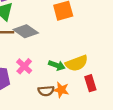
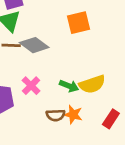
red rectangle: (90, 83) -> (111, 119), moved, turned 49

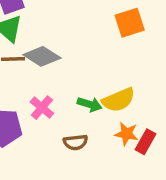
orange square: (79, 23) -> (130, 23), moved
orange star: (73, 115) -> (126, 134), moved

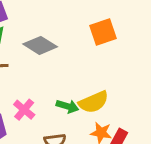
gray diamond: (42, 56) -> (40, 45), moved

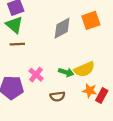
gray diamond: (40, 45) -> (62, 28), moved, turned -60

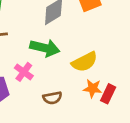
green arrow: (66, 72) -> (45, 48), moved, size x1.5

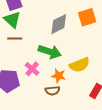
orange star: (93, 88) -> (59, 76), moved

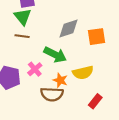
orange square: (87, 17) -> (97, 37), moved
brown semicircle: (53, 91) -> (52, 94), size x1.5

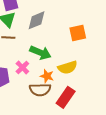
gray diamond: (68, 28) -> (36, 20), moved
red rectangle: (95, 101) -> (66, 97), moved, size x1.5

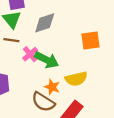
pink cross: (22, 67) -> (30, 54), moved
brown semicircle: (40, 90) -> (43, 102), turned 30

